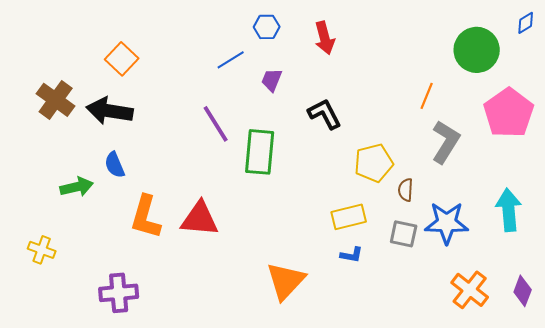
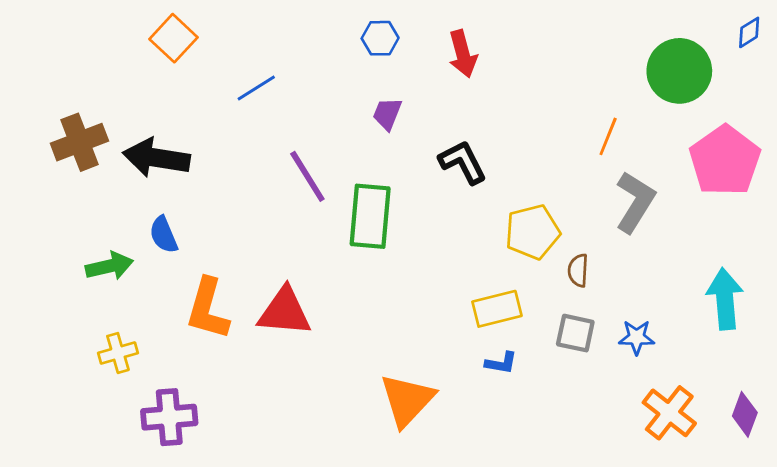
orange square: (122, 59) -> (174, 38), moved
blue line: (231, 60) -> (256, 88), moved
brown cross: (56, 100) -> (79, 142), turned 33
blue star: (447, 223) -> (637, 337), moved, size x0.6
yellow cross: (42, 250) -> (118, 353), moved, turned -36

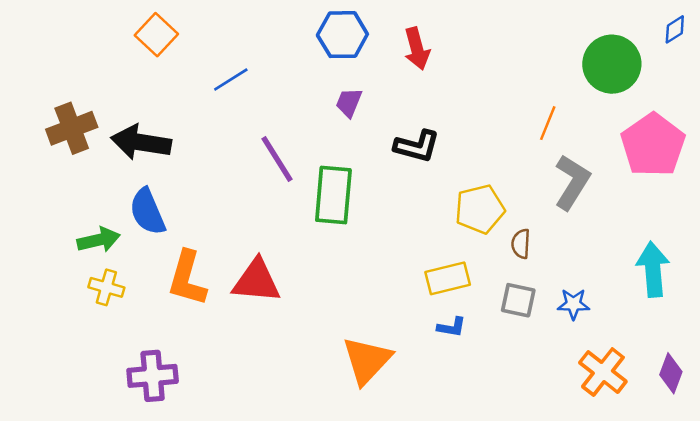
blue hexagon: (380, 38) -> (342, 35), size x1.5
black L-shape: (463, 162) -> (417, 146), turned 132
blue semicircle: (164, 235) -> (147, 212), size x1.4
yellow cross: (118, 353) -> (106, 287), moved, turned 32

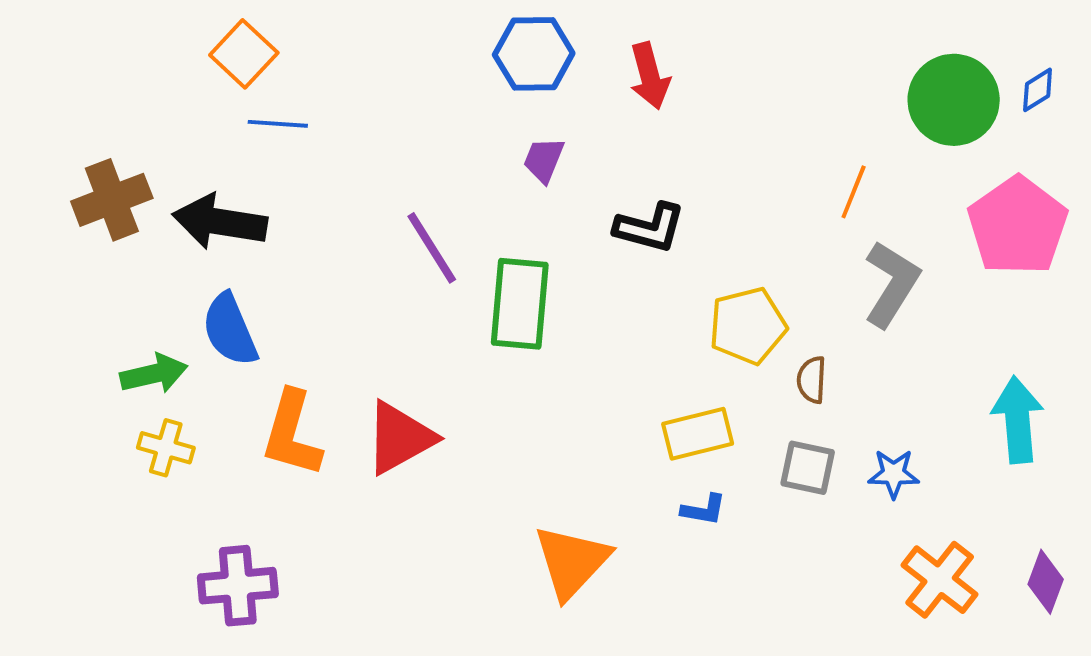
blue diamond: (675, 29) -> (1038, 90), moved
blue line: (231, 79) -> (278, 124), moved, turned 36
red triangle: (256, 281) -> (400, 438), turned -34

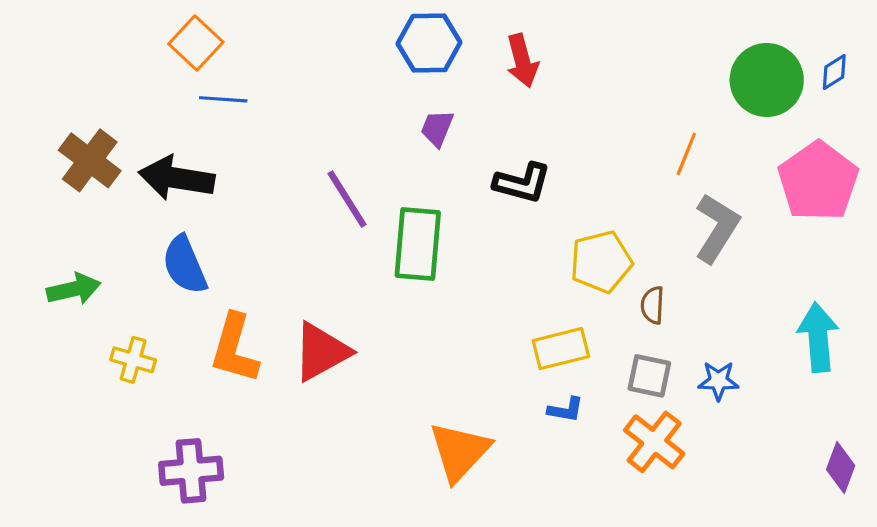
brown cross: (112, 200) -> (90, 160), turned -32
green arrow: (154, 374) -> (74, 289), moved
orange cross: (940, 580) -> (654, 442), moved

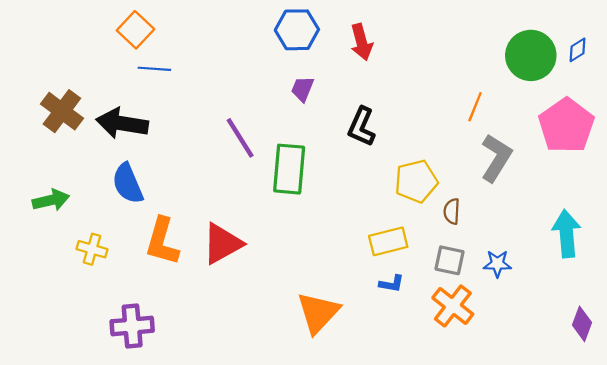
black L-shape: (522, 183) -> (362, 127), turned 99

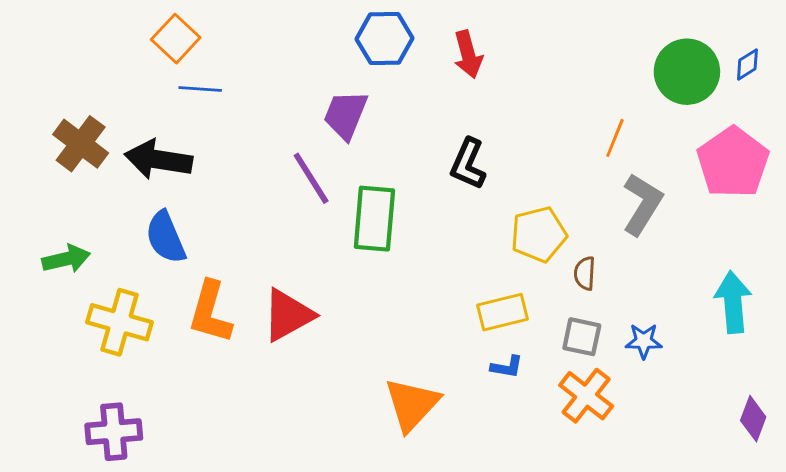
purple trapezoid: (302, 89) -> (346, 115), moved, size x1.5
yellow cross: (92, 249) -> (120, 322), size x1.6
purple cross: (132, 326) -> (114, 432), moved

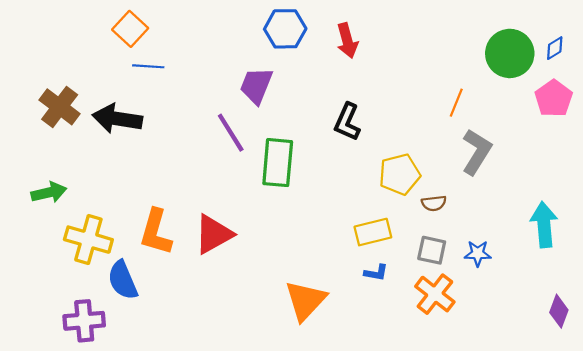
pink pentagon: (733, 162) -> (554, 98), moved, size x0.7
blue semicircle: (166, 237) -> (123, 280), moved
brown semicircle: (585, 273) -> (434, 203), turned -100

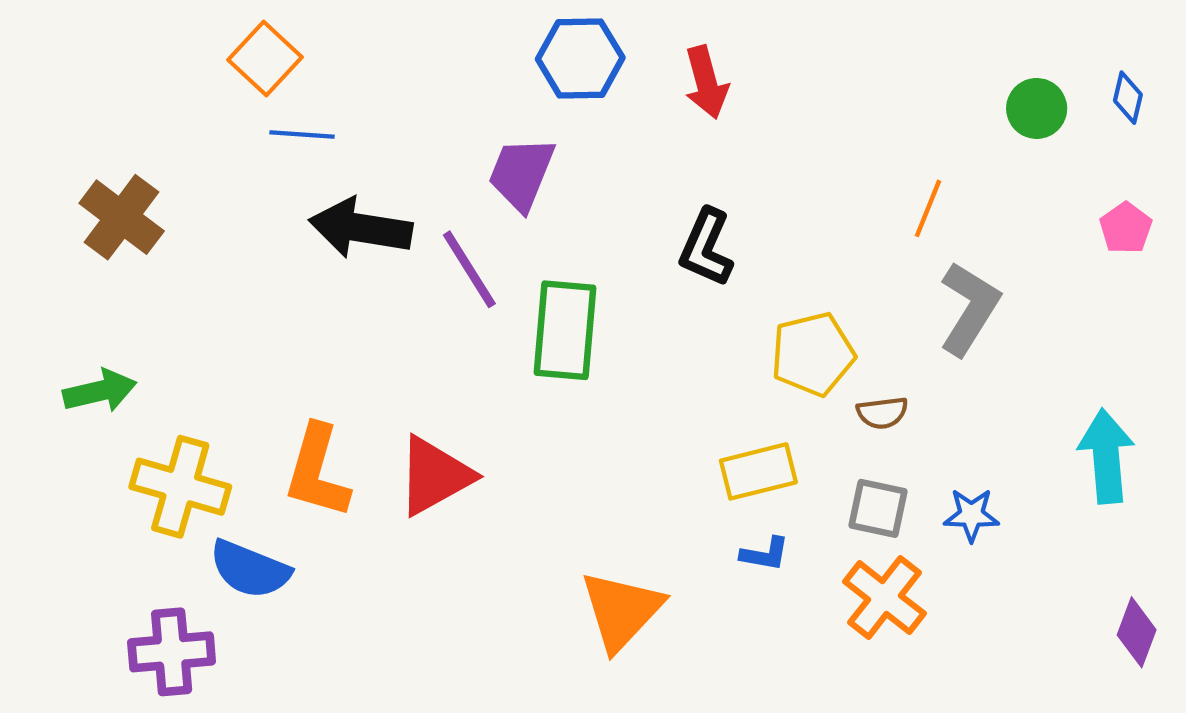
blue diamond: (555, 48) -> (1128, 98), turned -45
green circle: (510, 53) -> (1037, 108), size x0.6
pink pentagon: (554, 98) -> (1126, 228), moved, size x0.7
black arrow: (117, 119) -> (361, 228), moved
blue semicircle: (123, 280) -> (250, 569), turned -45

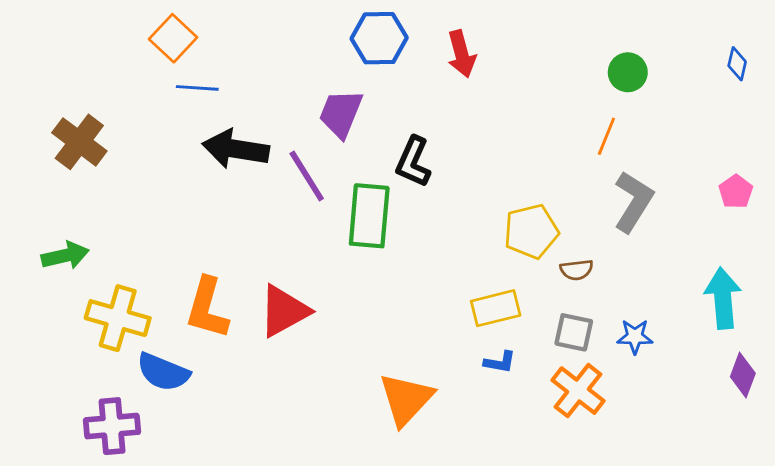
green circle: (1037, 108) -> (628, 72), moved
pink pentagon: (1126, 228) -> (736, 192), moved
black L-shape: (706, 248) -> (413, 162), moved
purple diamond: (1137, 632) -> (743, 375), moved

